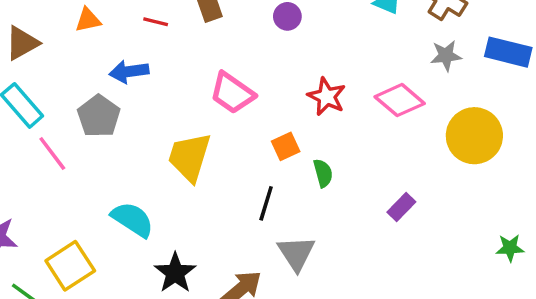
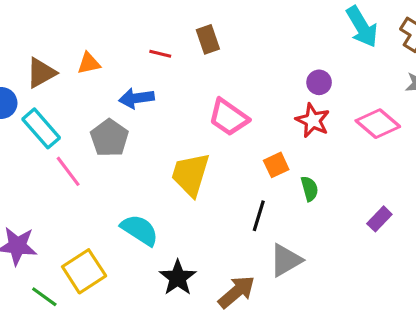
purple circle: (287, 16) -> (319, 82), moved
orange triangle: (88, 20) -> (89, 63), moved
gray triangle: (296, 253) -> (286, 260), turned 33

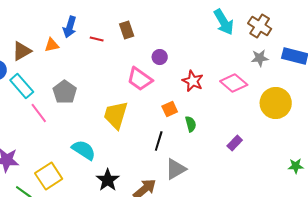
purple circle: (319, 82) -> (160, 57), moved
blue arrow: (136, 98) -> (70, 27), moved, turned -65

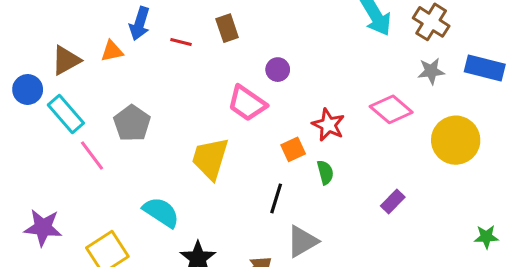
red star: (193, 81) -> (328, 125), moved

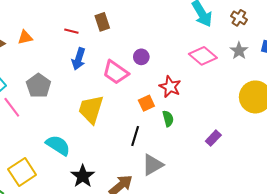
brown cross: (431, 22) -> (239, 18), size x0.7
blue arrow: (140, 24) -> (79, 59), moved
purple circle: (278, 70) -> (141, 57), moved
gray star: (431, 71) -> (239, 51), turned -30
pink diamond: (391, 109) -> (203, 56), moved

